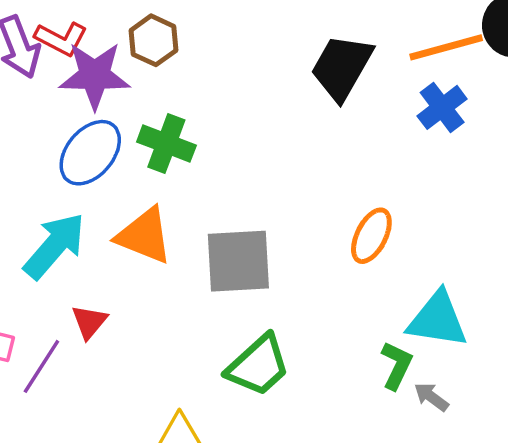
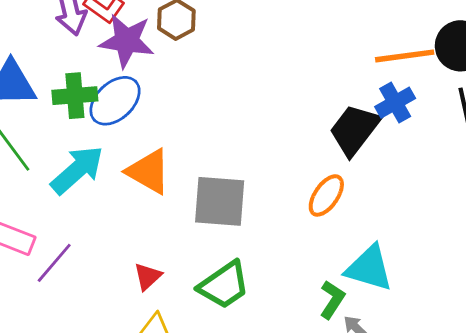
black trapezoid: (342, 67) -> (354, 130), moved
green cross: (166, 144) -> (75, 96), moved, turned -33
red triangle: (89, 322) -> (148, 276), moved

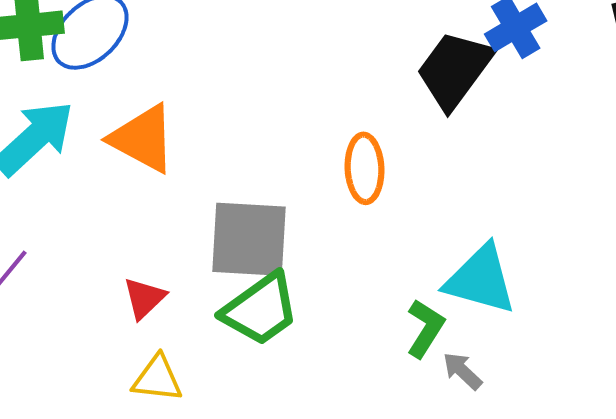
orange ellipse: (326, 195) -> (365, 168), moved, turned -36
gray square: (220, 201) -> (249, 239), moved

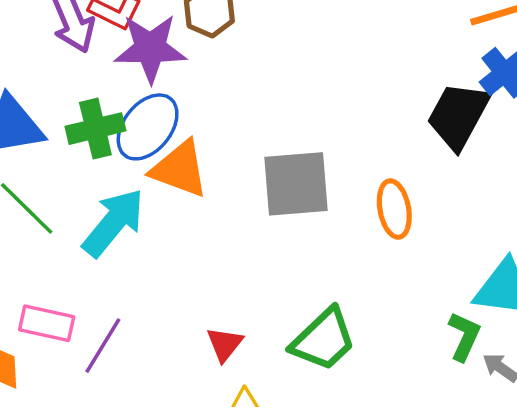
orange triangle: (143, 139) -> (180, 169), moved
gray square: (249, 239) -> (296, 184), moved

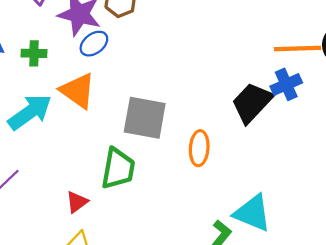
blue ellipse: (148, 127) -> (94, 44), moved, size x0.7
green cross: (95, 129) -> (34, 53), size x0.7
green trapezoid: (323, 340) -> (118, 169), moved, turned -51

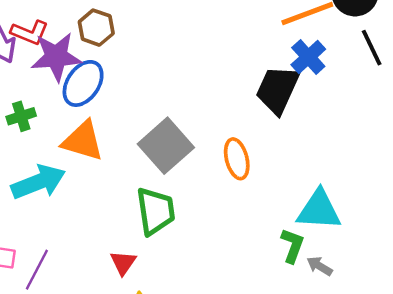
blue ellipse: (94, 44) -> (83, 83), size x1.4
cyan arrow: (30, 112) -> (38, 182), turned 33
gray square: (145, 118) -> (166, 146), turned -33

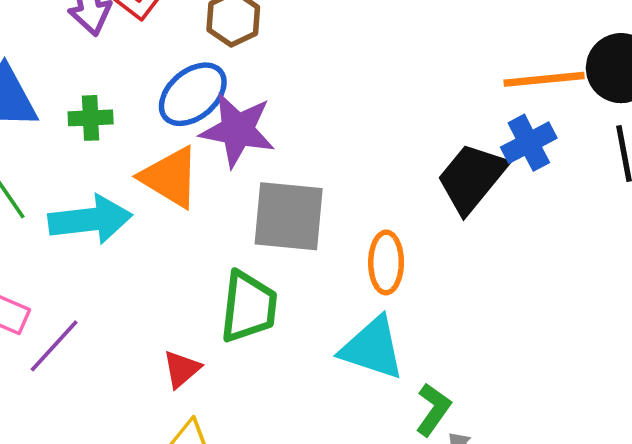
purple star: (56, 57) -> (238, 130), moved
gray square: (166, 146) -> (289, 216), turned 32
cyan triangle: (319, 210) -> (372, 348), moved

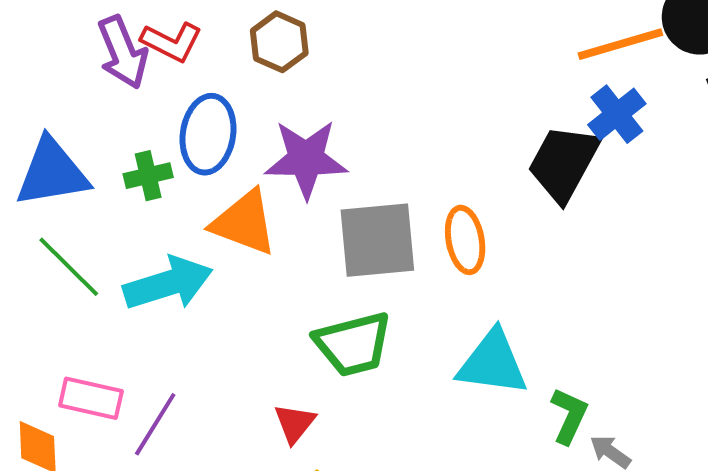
blue ellipse: (193, 94) -> (208, 134), moved, turned -30
orange ellipse: (386, 262) -> (465, 240), moved
green trapezoid: (249, 307) -> (353, 344), turned 80

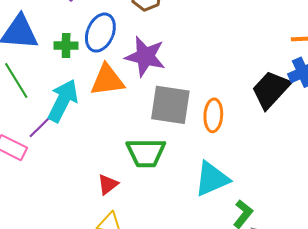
orange triangle: (244, 223) -> (107, 80), turned -42
cyan arrow: (168, 283) -> (63, 101), turned -60
cyan triangle: (492, 363) -> (212, 179), turned -45
purple line: (155, 424) -> (43, 124), moved

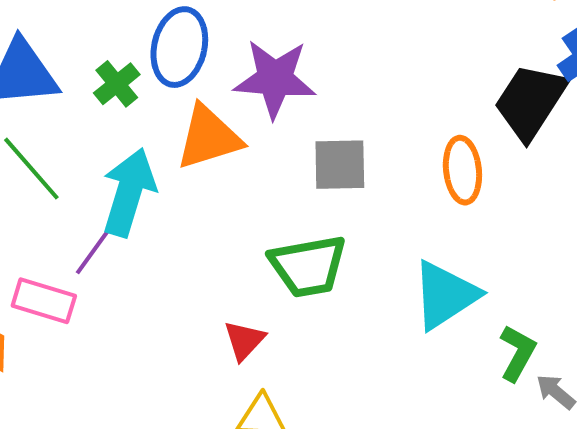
green cross: (66, 46) -> (117, 84), turned -30
gray square: (170, 105) -> (340, 165), size x0.7
orange ellipse: (213, 115) -> (462, 170), moved

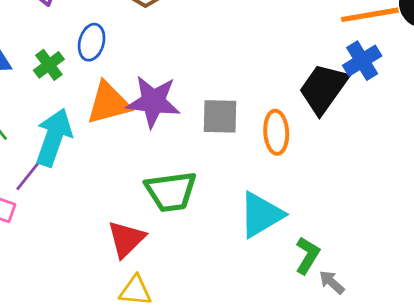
blue ellipse: (179, 47) -> (92, 42), size x0.7
purple star: (275, 79) -> (153, 102), moved
gray square: (340, 165) -> (220, 116), moved
red triangle: (244, 340) -> (126, 239), size x1.4

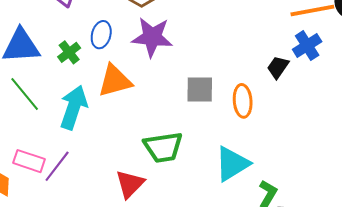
black trapezoid: (323, 89) -> (278, 67), size x0.6
purple star: (153, 102) -> (152, 37), moved
purple line: (32, 171) -> (57, 166), moved

